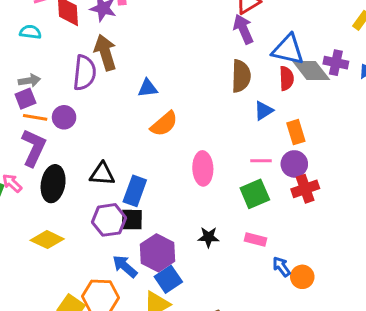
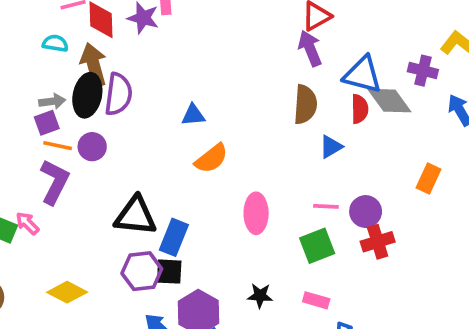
brown arrow: (105, 52) -> (94, 65), moved
purple cross: (336, 63) -> (423, 71), moved
orange rectangle: (296, 132) -> (428, 179), moved, turned 40
black triangle: (102, 174) -> (136, 216), size x1.4
black ellipse: (53, 184) -> (87, 95), moved

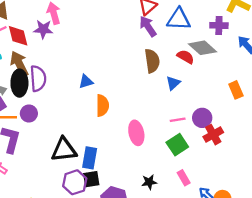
blue triangle: (362, 75) -> (179, 19), moved
red semicircle: (360, 109) -> (186, 57), turned -48
orange semicircle: (211, 159) -> (102, 105), turned -40
orange rectangle: (428, 179) -> (236, 90), turned -36
pink rectangle: (316, 300) -> (184, 178), turned 56

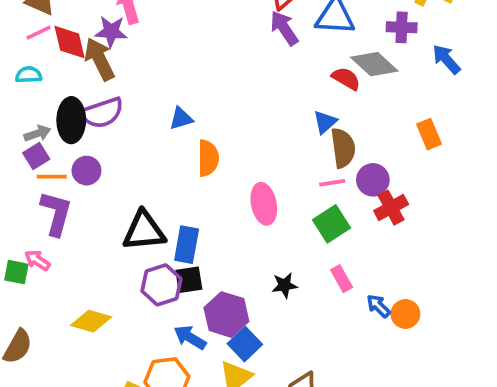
brown semicircle: (152, 61) -> (343, 148), moved
brown arrow: (19, 64) -> (99, 59), moved
purple semicircle: (38, 78) -> (102, 113), turned 75

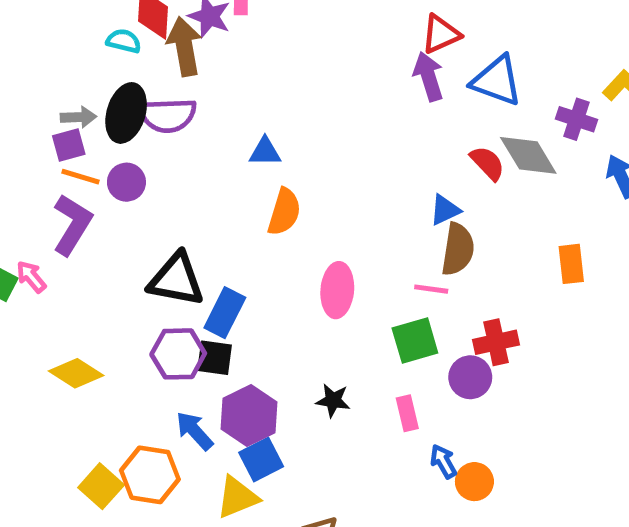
cyan semicircle: (29, 75) -> (124, 41), moved
purple circle: (373, 180) -> (470, 377), moved

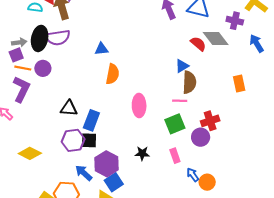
black triangle: (176, 280) -> (69, 108), size x0.7

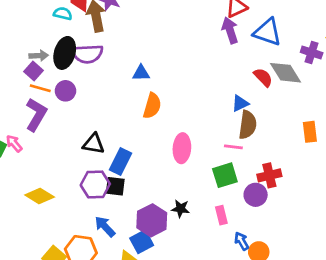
purple square: (16, 55) -> (34, 71), turned -32
purple hexagon: (107, 164) -> (152, 220), moved

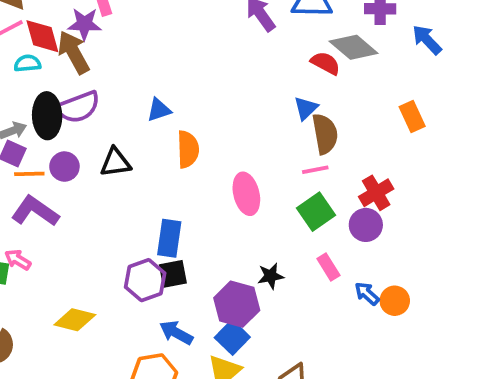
purple L-shape: (36, 115) -> (35, 211), turned -68
black triangle: (94, 144) -> (115, 162), moved

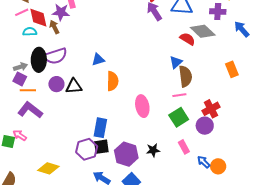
brown arrow: (74, 52) -> (54, 27), size x0.6
purple circle: (64, 167) -> (56, 84), moved
purple hexagon: (237, 304) -> (126, 154), moved

